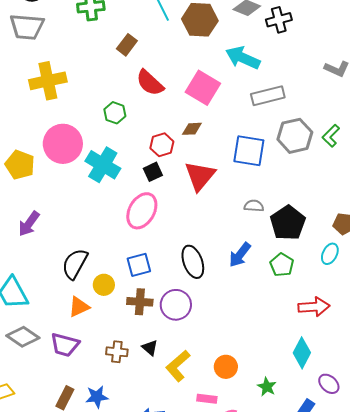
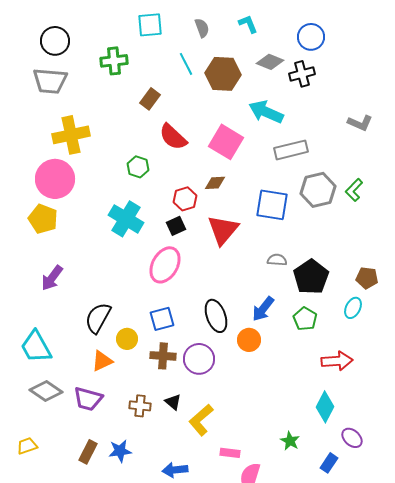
pink circle: (63, 144) -> (55, 179), moved
orange circle: (226, 367) -> (249, 340), moved

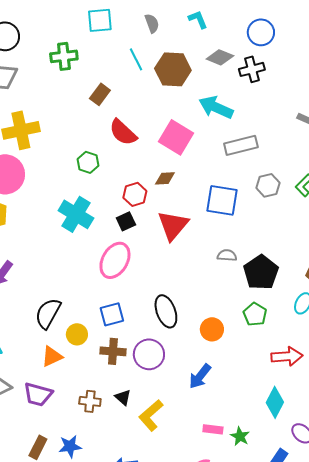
gray hexagon: (318, 190) -> (268, 185), size x0.7
blue arrow: (263, 309) -> (200, 376), moved
orange circle: (249, 340) -> (212, 329), moved
pink rectangle: (230, 453) -> (213, 429), moved

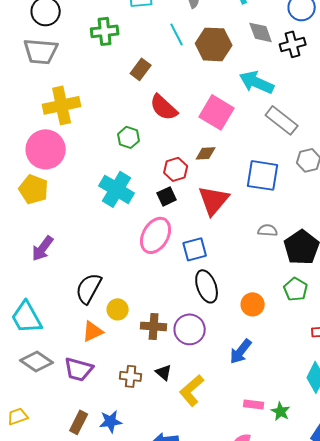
gray diamond: (220, 57) -> (261, 32), turned 48
gray rectangle: (241, 145) -> (282, 120), turned 52
blue square: (112, 314) -> (195, 249), moved

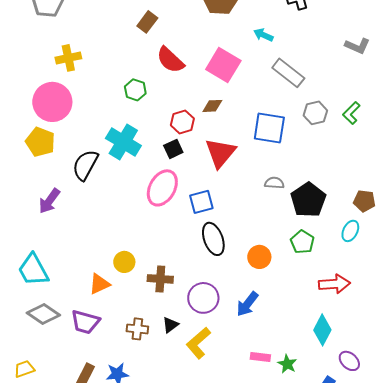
cyan arrow: (257, 82) -> (263, 35), size x0.6
yellow cross: (62, 105) -> (68, 58), size x0.7
black semicircle: (89, 288) -> (85, 165), moved
purple circle: (190, 329) -> (203, 298), moved
black triangle: (164, 372) -> (170, 325), turned 42

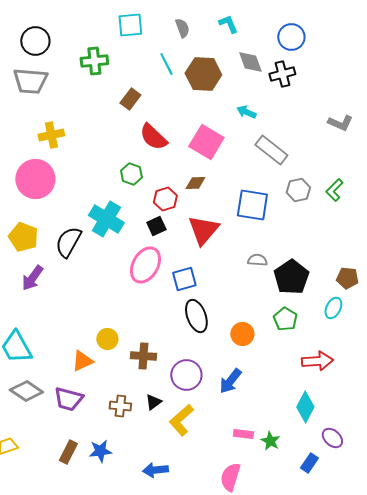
green hexagon: (135, 90) -> (131, 174), moved
yellow pentagon: (40, 142) -> (23, 237), moved

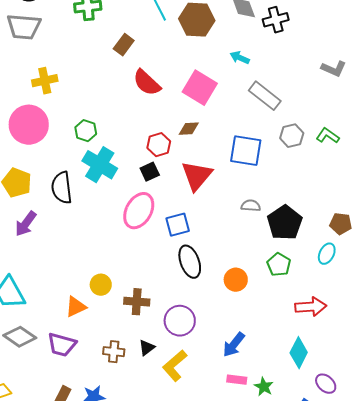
green hexagon: (131, 174) -> (86, 131), moved
green L-shape: (334, 190) -> (328, 136), turned 80
black semicircle: (68, 242) -> (62, 188), turned -36
blue arrow: (230, 381) -> (234, 345), moved

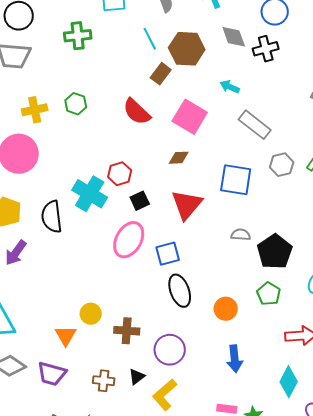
brown rectangle: (124, 45) -> (161, 74), moved
green hexagon: (86, 131) -> (76, 104), moved
red hexagon: (159, 145) -> (120, 174), moved
orange triangle: (76, 307) -> (66, 336), turned -35
blue arrow: (234, 345) -> (235, 359), moved, turned -44

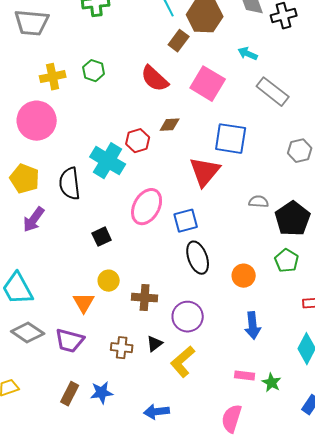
brown diamond: (179, 158) -> (170, 125), moved
gray hexagon: (282, 165) -> (300, 151), moved
blue square: (236, 180) -> (231, 139), moved
black square: (140, 201) -> (102, 237), moved

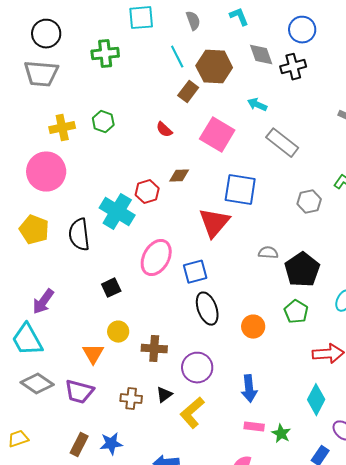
red semicircle: (155, 79) -> (164, 130), size x0.6
purple arrow: (34, 220) -> (43, 302), moved
blue arrow: (253, 326) -> (249, 389), moved

